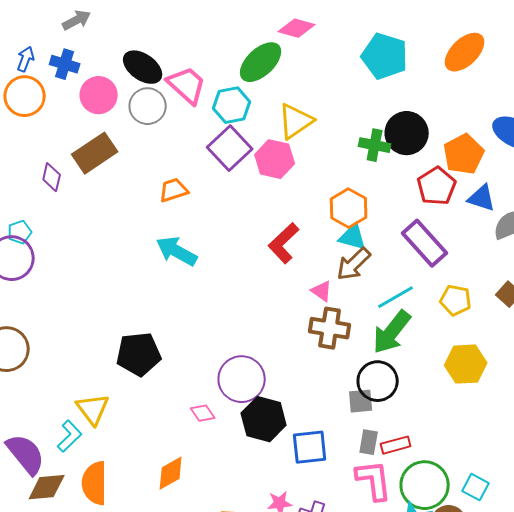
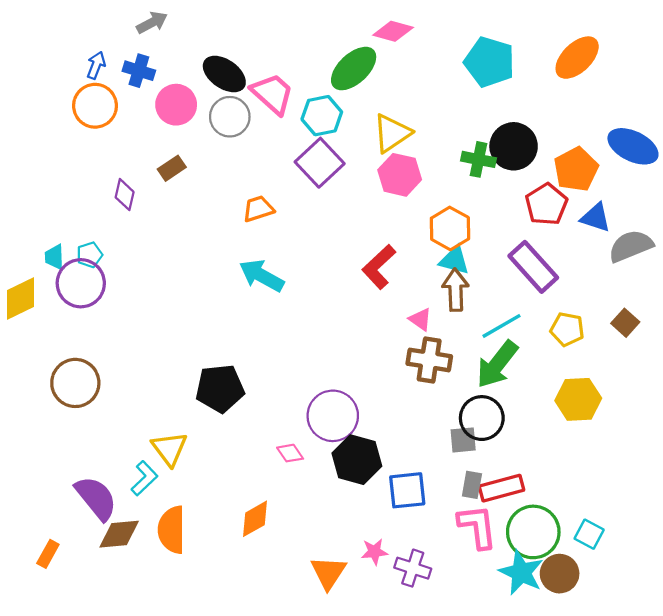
brown rectangle: (95, 153) -> (172, 168), size x0.6
pink hexagon: (275, 159) -> (400, 175), moved
brown arrow: (354, 264) -> (455, 290), turned 132
red rectangle: (396, 445) -> (501, 488), size x1.4

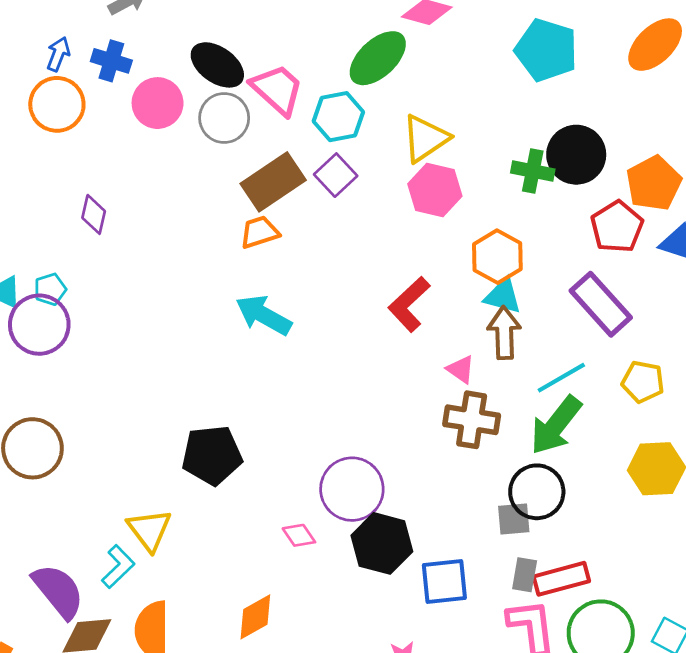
purple square: (320, 163) -> (336, 175), size x0.7
brown rectangle: (172, 168) -> (273, 182), moved, size x1.8

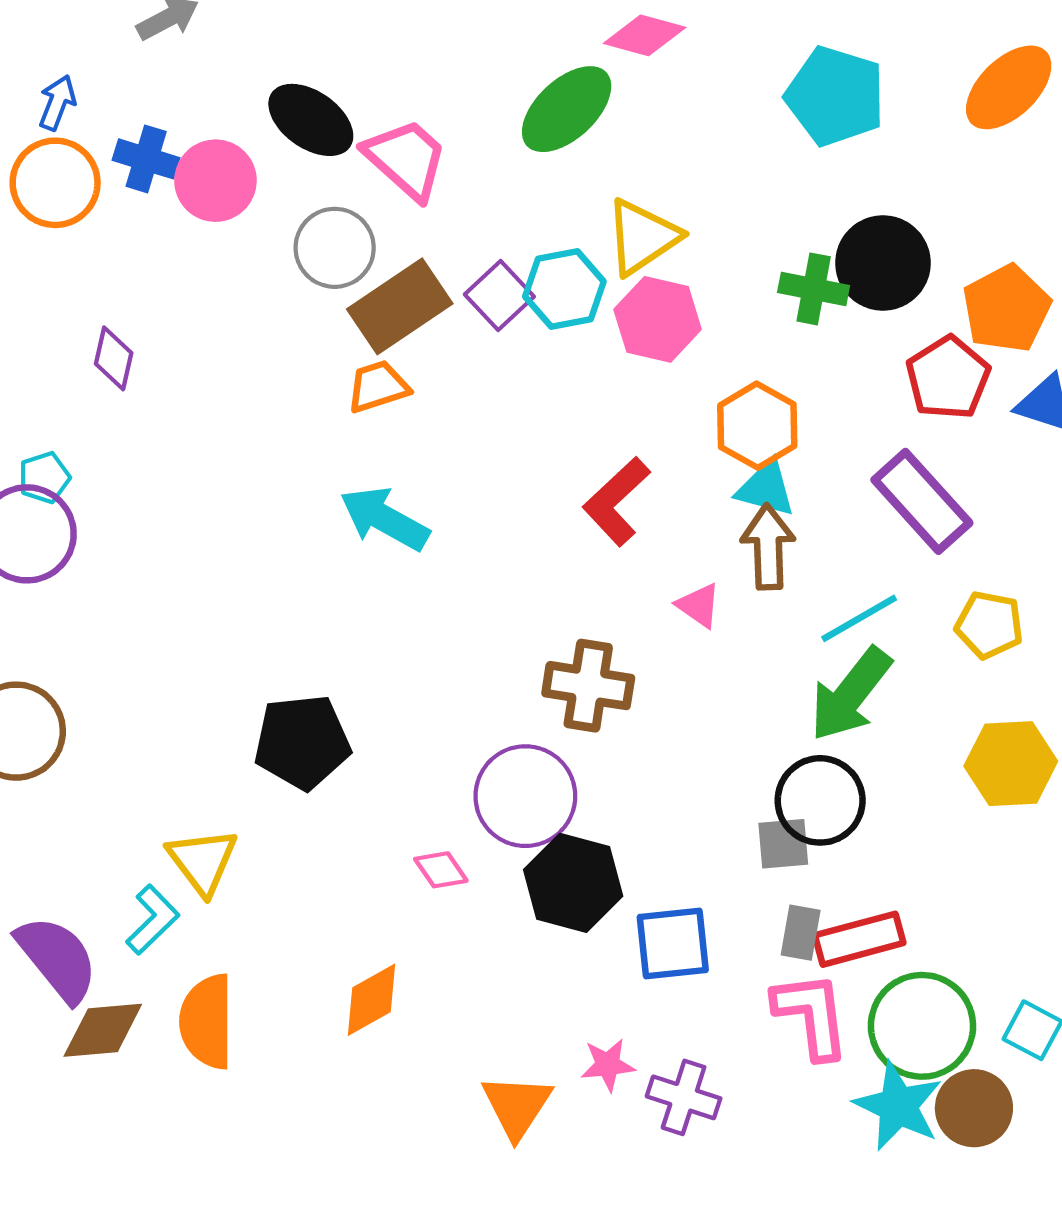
blue cross: (111, 61) -> (146, 159), moved
cyan hexagon: (338, 117) -> (564, 289), moved
gray circle: (224, 118) -> (335, 248), moved
brown cross: (472, 420) -> (588, 686), moved

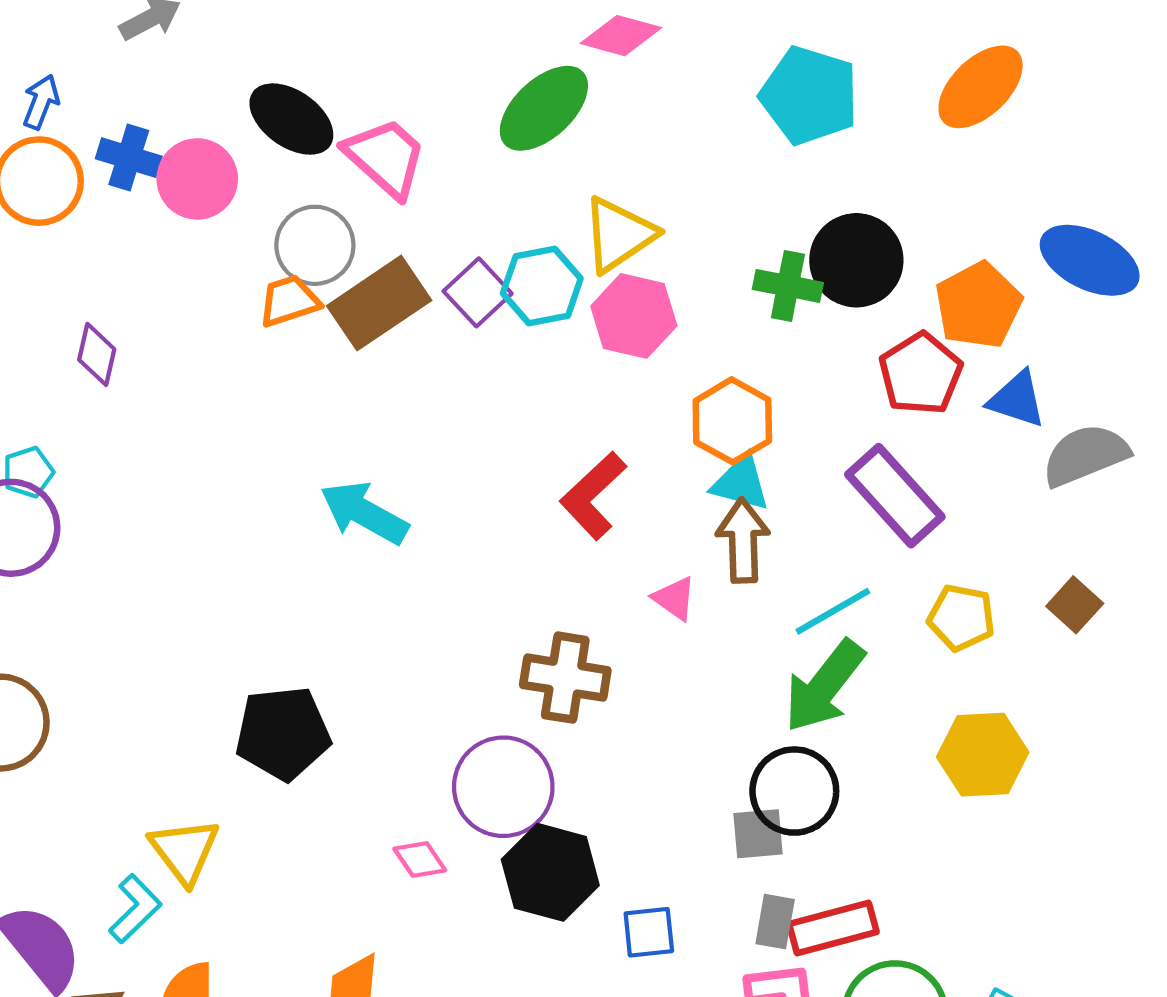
orange trapezoid: (378, 387) -> (289, 301), moved
blue square: (673, 943) -> (649, 932), size x0.7

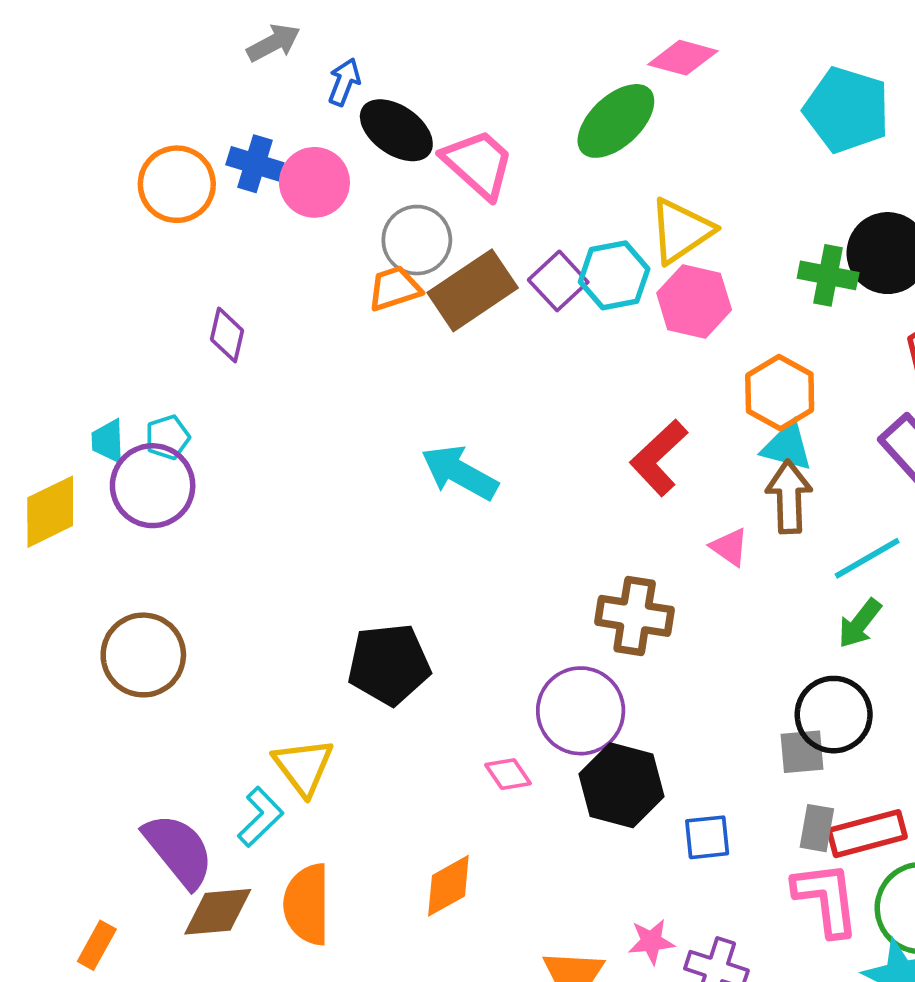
blue arrow: (41, 102) -> (344, 82), moved
green arrow: (824, 686) -> (860, 623), size x0.6

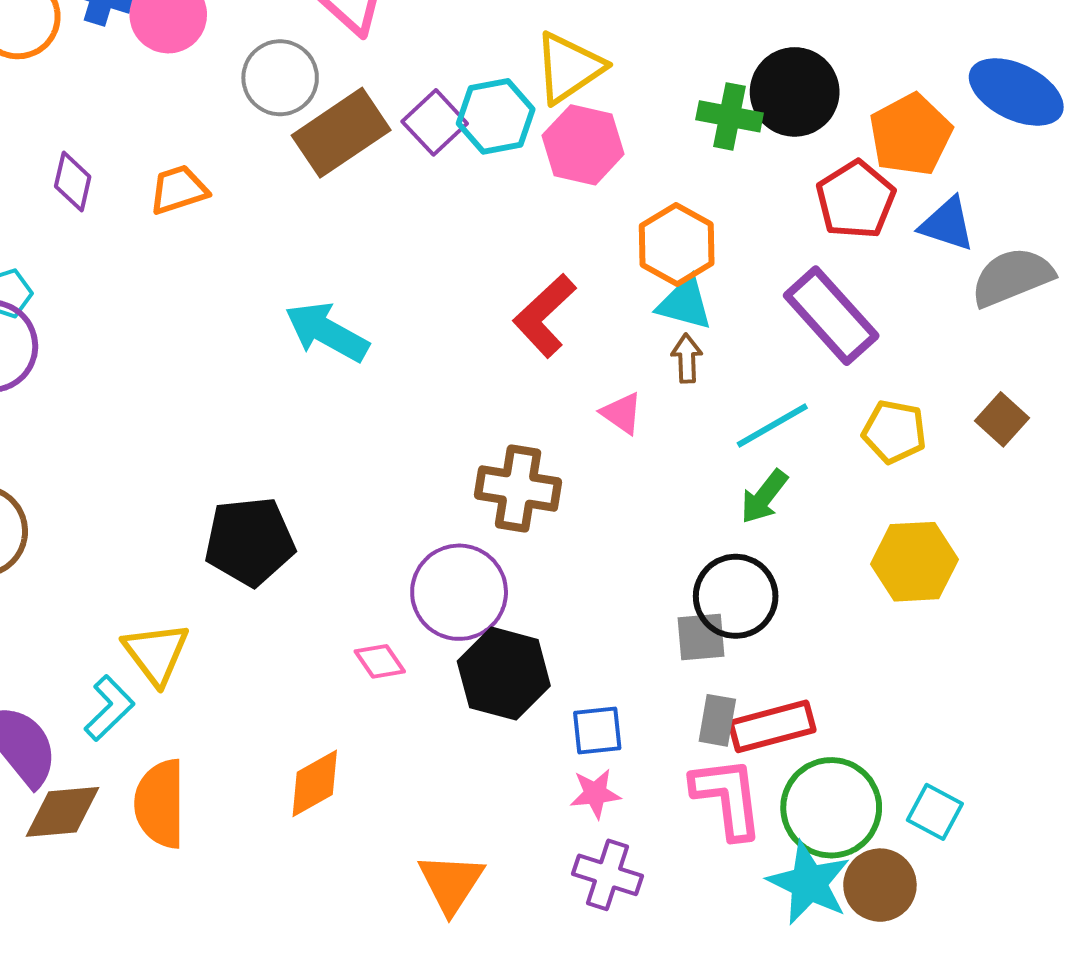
orange trapezoid: (394, 288) -> (178, 190), moved
brown arrow: (789, 497) -> (687, 358), size x0.6
pink star: (651, 942) -> (595, 794), moved

